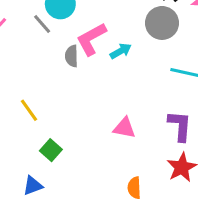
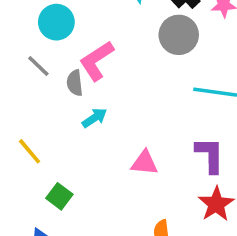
gray line: (42, 24) -> (38, 66), moved
cyan arrow: (121, 51) -> (94, 118), moved

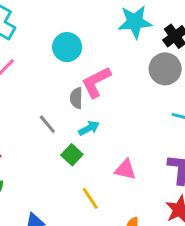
gray line: (38, 66) -> (47, 124), moved
yellow line: (30, 151) -> (90, 198), moved
green square: (59, 196) -> (72, 155), moved

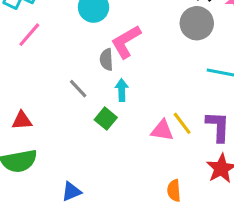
cyan arrow: (89, 128) -> (122, 90), turned -60
yellow line: (90, 198) -> (182, 123), moved

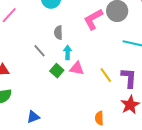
pink L-shape: (126, 42) -> (93, 19), moved
pink triangle: (162, 130) -> (77, 68), moved

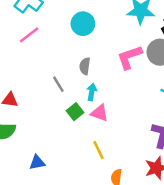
yellow line: (106, 75) -> (99, 150), moved

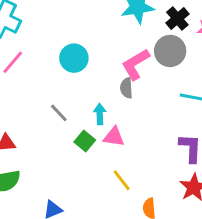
cyan circle: (83, 24) -> (74, 58), moved
gray semicircle: (85, 66) -> (126, 88), moved

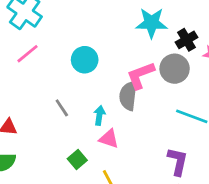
gray semicircle: (126, 88) -> (128, 96), size x1.5
green square: (85, 141) -> (77, 159), moved

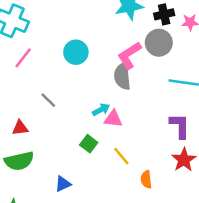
black cross: (187, 40) -> (164, 14), turned 30
gray line: (62, 108) -> (48, 100), moved
cyan arrow: (99, 115) -> (101, 110), moved, turned 66

